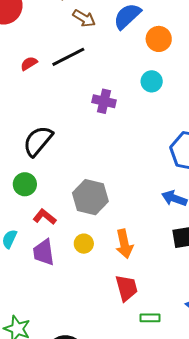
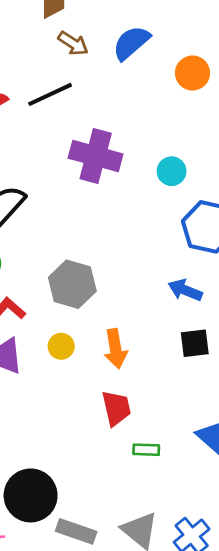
orange circle: (159, 39) -> (193, 73), moved
cyan circle: (152, 81) -> (172, 171), moved
purple cross: (104, 101) -> (96, 156), size x1.6

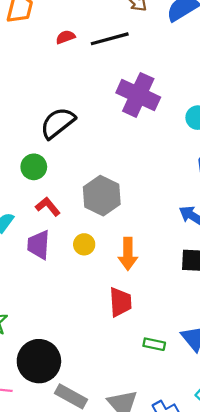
green rectangle: (146, 450) -> (154, 344), moved

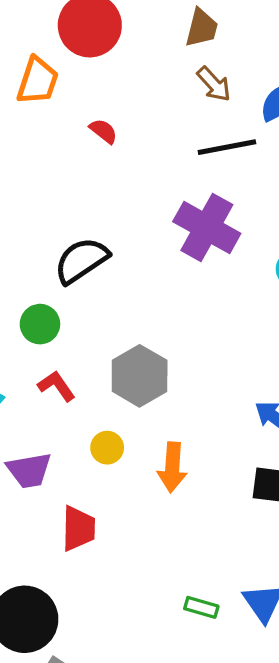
red semicircle: (65, 37) -> (103, 131), turned 54
black line: (110, 39) -> (227, 147), moved
purple trapezoid: (39, 245) -> (29, 470), moved, turned -108
red trapezoid: (120, 302) -> (78, 528), moved

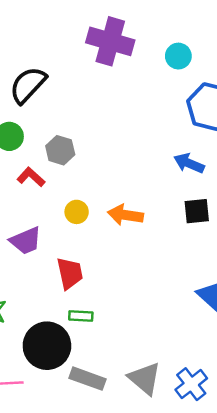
gray hexagon: (140, 376) -> (60, 150), moved, size x0.7
orange arrow: (172, 467) -> (125, 215), turned 108
green rectangle: (201, 607) -> (81, 316), moved

